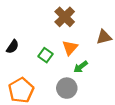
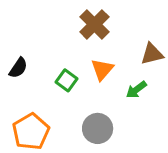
green arrow: (81, 67) -> (136, 90), moved

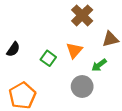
brown cross: (94, 24) -> (82, 15), moved
gray circle: (98, 128) -> (82, 87), moved

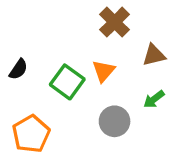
green square: (48, 58) -> (67, 82), size x1.5
green arrow: (99, 65) -> (154, 99), moved

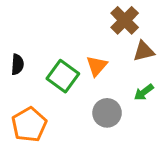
brown cross: (115, 22) -> (125, 20), moved
black semicircle: (18, 69) -> (17, 64), turned -30

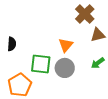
green square: (63, 76) -> (41, 64), moved, turned -30
gray circle: (107, 113) -> (65, 68), moved

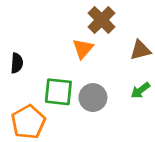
brown cross: (85, 14) -> (102, 20), moved
orange triangle: (66, 45) -> (83, 49), moved

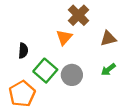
black semicircle: (17, 63) -> (23, 51), moved
green square: (58, 92) -> (45, 71), turned 35

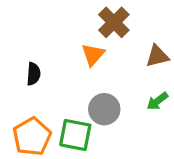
green square: (45, 71) -> (75, 135), moved, turned -30

